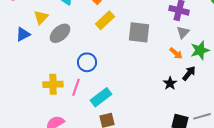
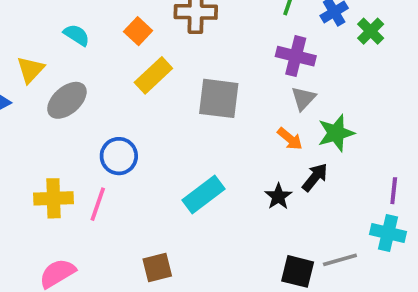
cyan rectangle: (101, 97) -> (203, 195), moved

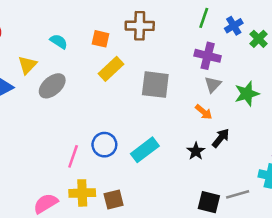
orange square: (138, 31) -> (100, 39), turned -30
green star: (336, 133) -> (247, 94), moved
blue circle: (119, 156) -> (104, 145), moved
yellow cross: (53, 198) -> (82, 193), moved

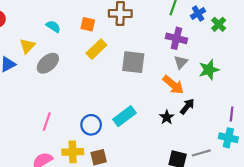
orange arrow: (204, 112) -> (173, 85), size x1.5
blue circle: (104, 145) -> (91, 125), moved
pink line: (73, 156) -> (47, 122), moved

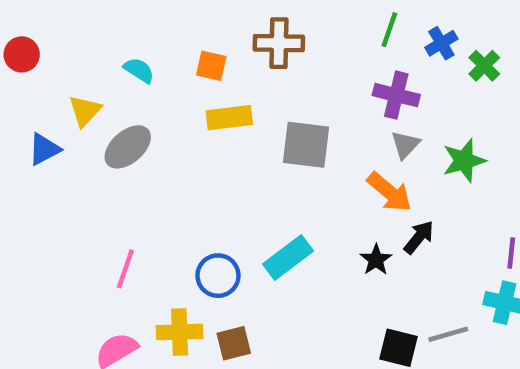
yellow rectangle: (96, 49) -> (229, 118), turned 36

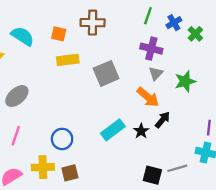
cyan semicircle: (139, 70) -> (23, 36), size x1.5
gray square: (306, 145) -> (106, 73), turned -30
gray ellipse: (128, 147) -> (17, 96), moved
cyan rectangle: (288, 258) -> (113, 130), moved

